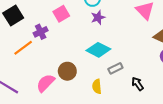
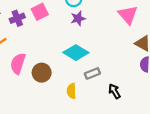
purple cross: (41, 32) -> (17, 18), moved
pink semicircle: (46, 83) -> (18, 63), moved, turned -30

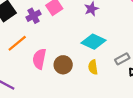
gray rectangle: (92, 73) -> (122, 59), moved
yellow semicircle: (71, 91) -> (93, 67), moved

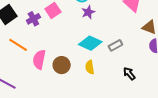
orange line: (17, 43) -> (18, 45), turned 72
gray rectangle: (122, 59) -> (115, 45), moved

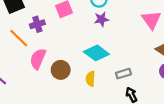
purple cross: (33, 19) -> (37, 24), moved
gray rectangle: (115, 45) -> (123, 74), moved

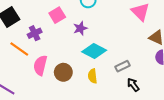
purple star: (101, 19) -> (80, 28), moved

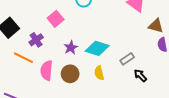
purple star: (80, 28) -> (71, 48), moved

